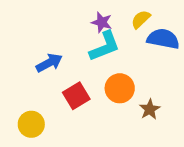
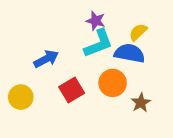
yellow semicircle: (141, 19) -> (138, 32), moved
blue semicircle: (163, 39) -> (130, 53), moved
yellow circle: (31, 124) -> (21, 97), moved

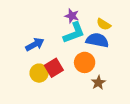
yellow semicircle: (138, 32) -> (104, 24), turned -104
yellow circle: (21, 97) -> (39, 73), moved
brown star: (141, 103) -> (98, 83), moved

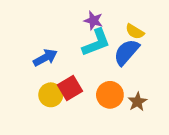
blue semicircle: (97, 40) -> (126, 52), turned -60
orange circle: (85, 62) -> (110, 95), moved
brown star: (98, 83) -> (137, 102), moved

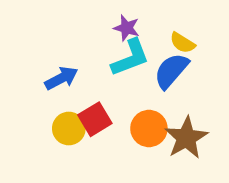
brown star: (137, 102) -> (186, 138), size x1.6

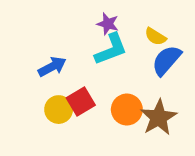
blue semicircle: (171, 71) -> (167, 60), moved

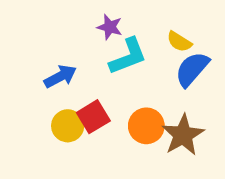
purple star: (108, 24) -> (110, 27), moved

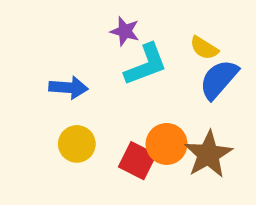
blue arrow: (60, 76) -> (68, 88), turned 32
red square: (93, 117) -> (137, 161), moved, turned -32

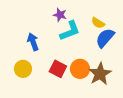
blue arrow: (68, 88) -> (33, 42), turned -114
yellow circle: (77, 144) -> (23, 69), moved
red square: (137, 161) -> (58, 69), moved

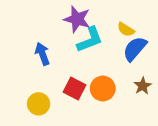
purple star: (60, 15) -> (77, 19), size x1.5
yellow circle: (23, 69) -> (39, 104), moved
brown star: (100, 74) -> (143, 86), moved, size x0.6

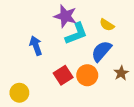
blue semicircle: (135, 49) -> (101, 51), moved
red square: (74, 89) -> (63, 75), turned 30
yellow circle: (39, 104) -> (19, 93), moved

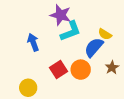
yellow semicircle: (107, 25) -> (105, 34), moved
yellow circle: (19, 93) -> (28, 88), moved

